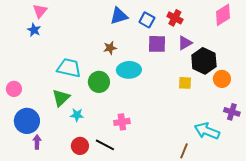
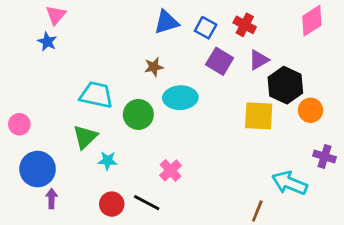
purple square: (157, 44) -> (220, 61), turned 30
yellow square: (185, 83) -> (259, 116), size x1.6
pink cross: (122, 122) -> (171, 170), turned -35

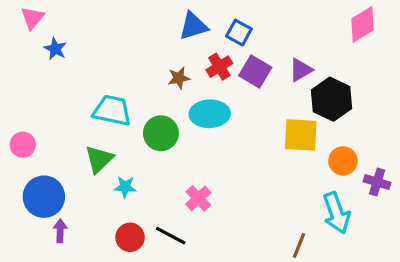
pink triangle: (56, 15) -> (33, 18), moved
red cross: (245, 25) -> (219, 67), moved, turned 30
orange circle: (311, 110) -> (343, 161), moved
cyan arrow: (290, 183) -> (336, 213), turned -132

